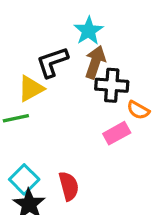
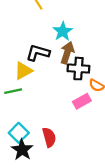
black L-shape: (52, 62) -> (38, 53), turned 35

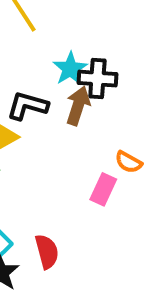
black cross: (78, 69) -> (97, 79), moved
pink rectangle: (82, 101) -> (103, 189), turned -36

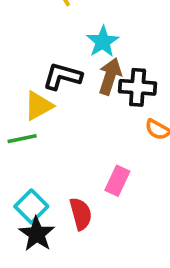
black cross: (97, 79) -> (138, 87), moved
pink rectangle: (103, 189) -> (117, 181), moved

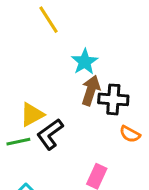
black L-shape: (62, 76) -> (50, 134), moved, turned -52

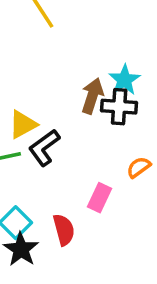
cyan star: (85, 62) -> (124, 80), moved
orange semicircle: (130, 134) -> (139, 167), moved, turned 115

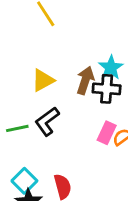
yellow triangle: (23, 124) -> (43, 80), moved
pink rectangle: (99, 198) -> (107, 133), moved

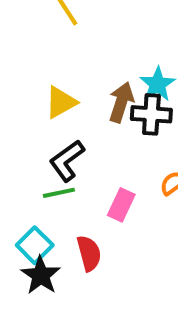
green line: (17, 128) -> (59, 193), moved
pink rectangle: (107, 133) -> (121, 205), moved

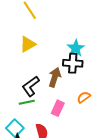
yellow triangle: (61, 102) -> (28, 44), moved
brown arrow: (121, 102) -> (55, 77), moved

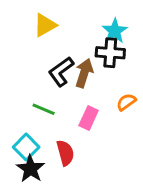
black L-shape: (31, 86) -> (61, 72), moved
green line: (27, 102) -> (44, 109), turned 35

